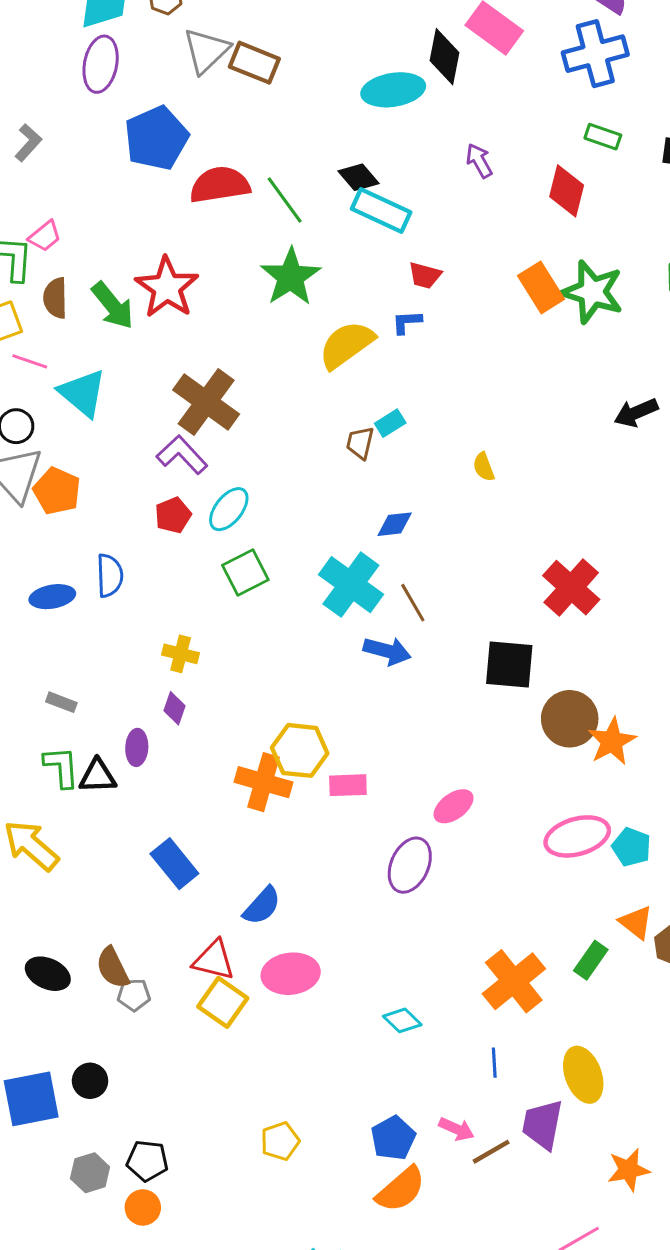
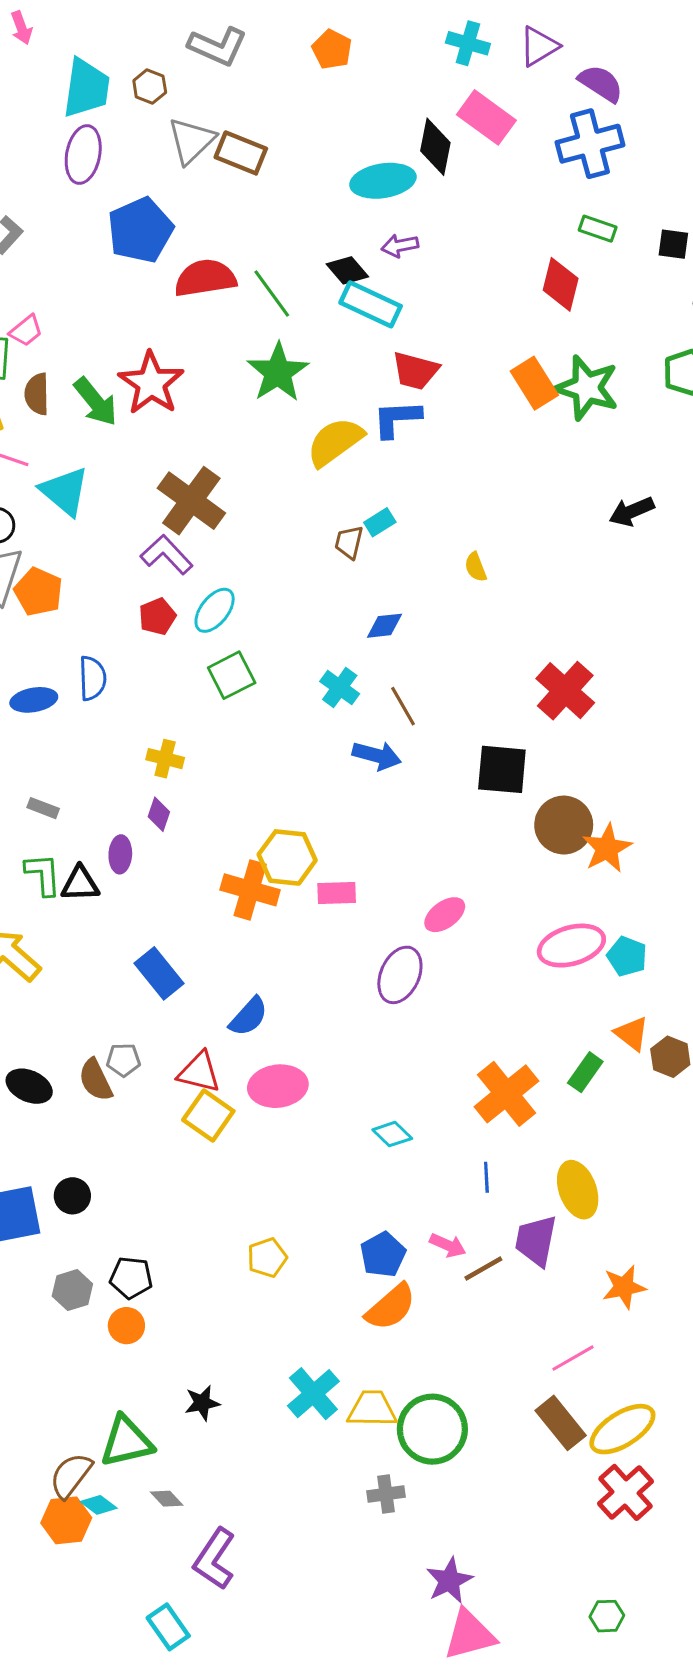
purple arrow: (479, 161) -> (400, 246), moved, turned -72
red trapezoid: (425, 275) -> (415, 371), size x1.4
blue L-shape: (407, 322) -> (397, 419), size x1.6
cyan cross: (351, 585) -> (340, 688), size x0.6
gray pentagon: (134, 995) -> (123, 1060), moved

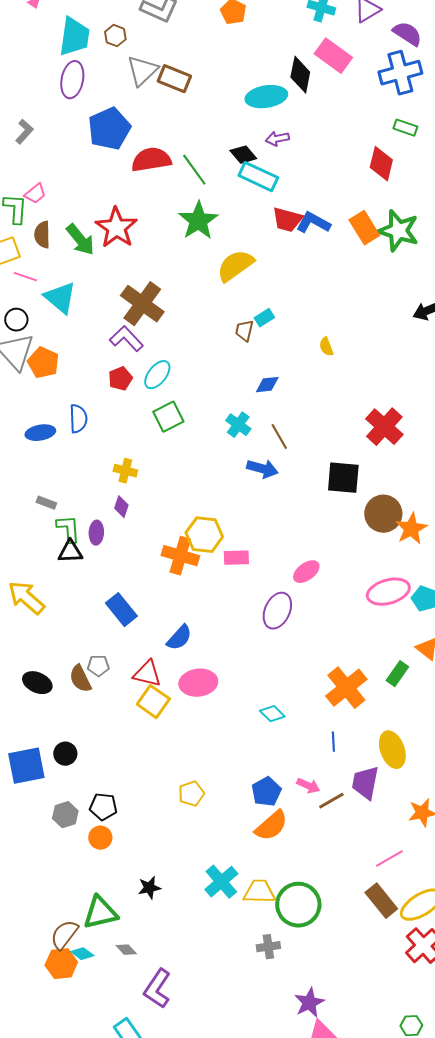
blue L-shape: (397, 419) -> (313, 223), moved, turned 32
green L-shape: (43, 874) -> (68, 529), moved

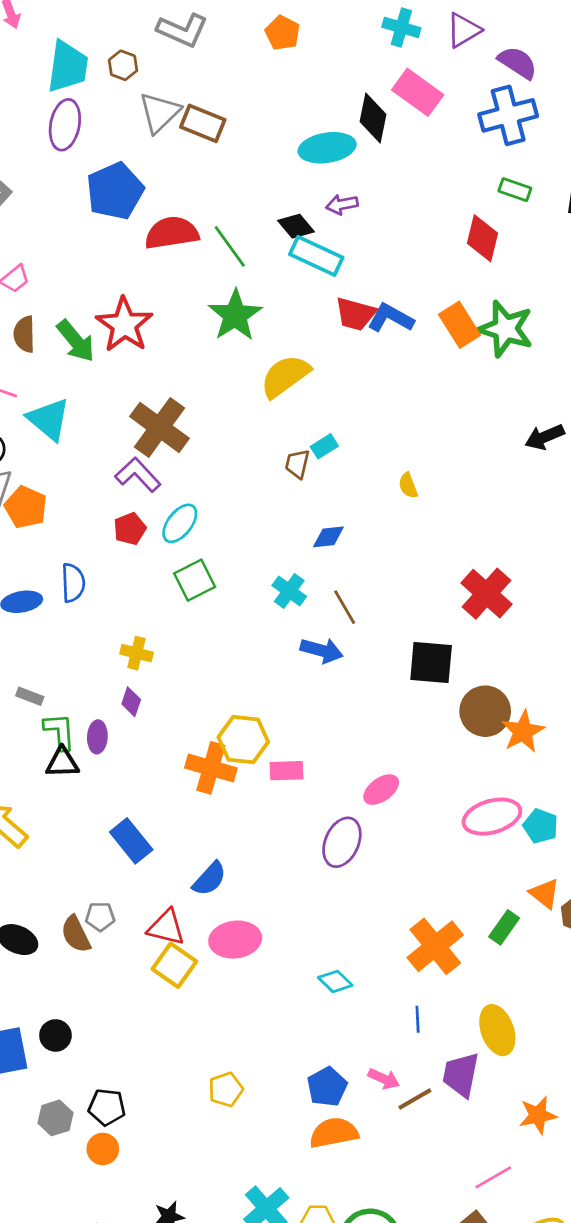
orange semicircle: (271, 826) -> (334, 1133), turned -150

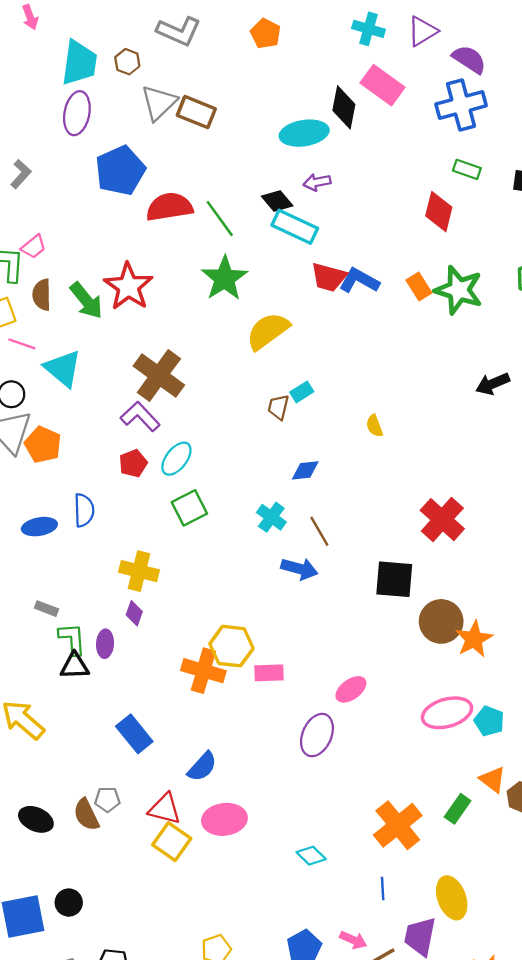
orange rectangle: (459, 325) -> (419, 287), size x0.7
yellow cross: (137, 653) -> (139, 571), size x1.4

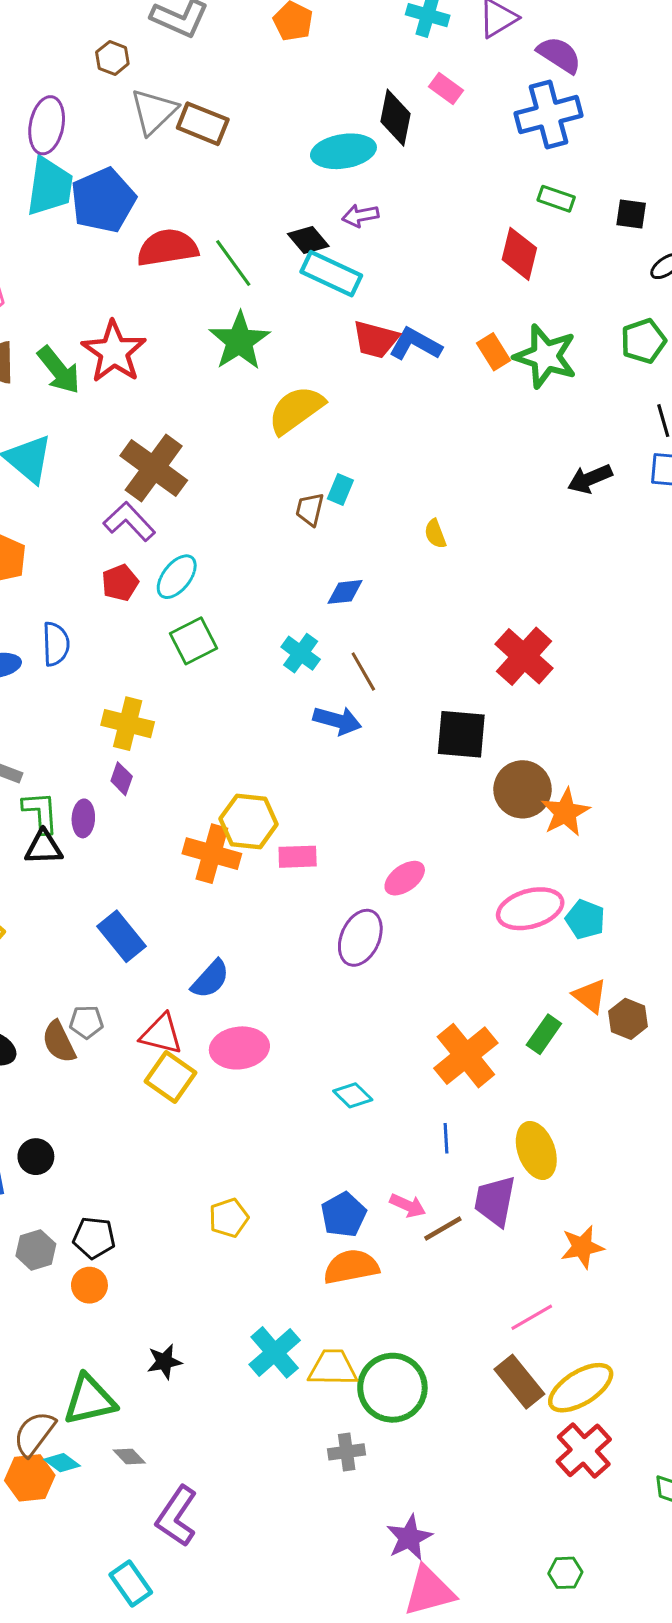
cyan trapezoid: (79, 63) -> (50, 186), moved
pink rectangle: (383, 85) -> (446, 89), size x0.6
cyan rectangle: (302, 392) -> (340, 489), turned -35

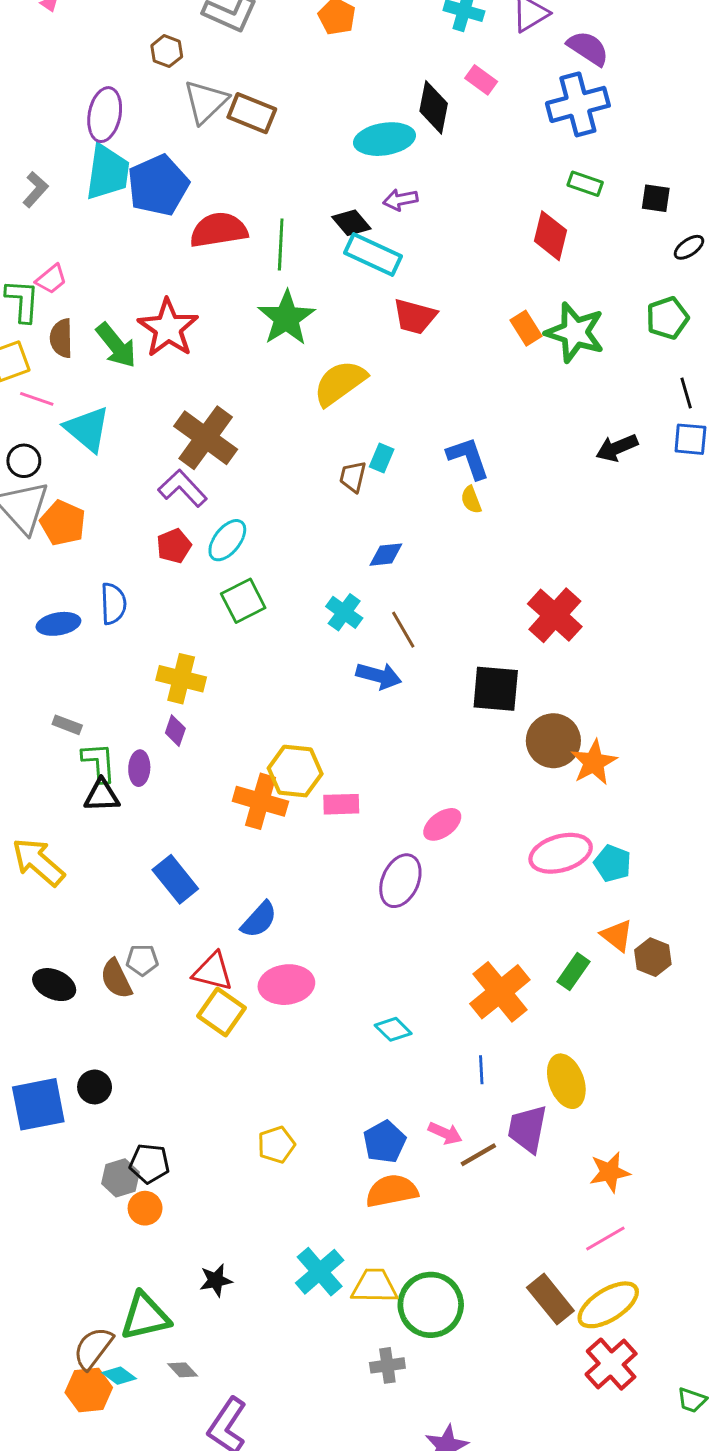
green line: (233, 263) -> (281, 244), turned 39
blue L-shape: (415, 344) -> (468, 458), moved, turned 42
gray hexagon: (36, 1250) -> (121, 1178), moved
pink line: (532, 1317) -> (605, 1238), moved

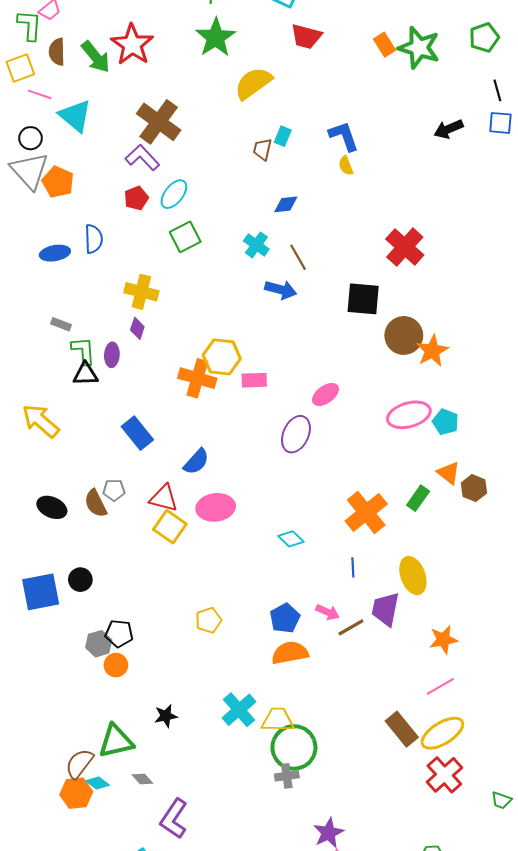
green circle: (431, 1305) -> (294, 747), moved

